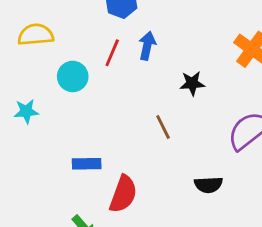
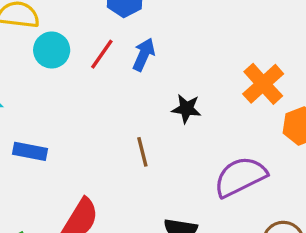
cyan circle: (73, 76) -> (52, 50), moved
blue rectangle: (87, 164) -> (30, 151), moved

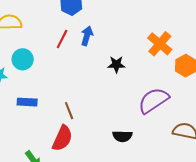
cyan circle: (52, 50) -> (23, 59), moved
brown line: (142, 152) -> (69, 111), moved

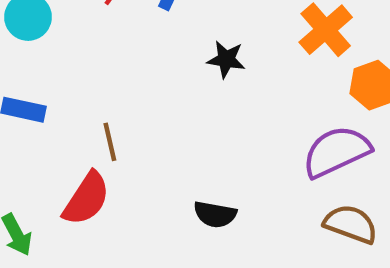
purple semicircle: (154, 101) -> (336, 152), moved

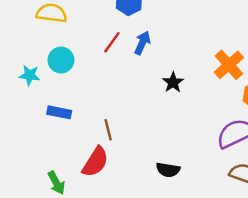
black star: (226, 59) -> (173, 82), turned 30

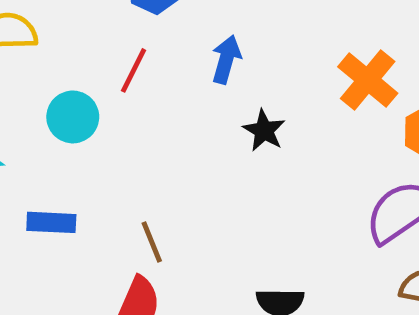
blue arrow: (142, 43) -> (226, 59), moved
cyan circle: (61, 60) -> (73, 117), moved

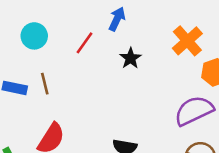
red line: (133, 70) -> (85, 43), moved
brown line: (152, 242) -> (45, 84), moved

